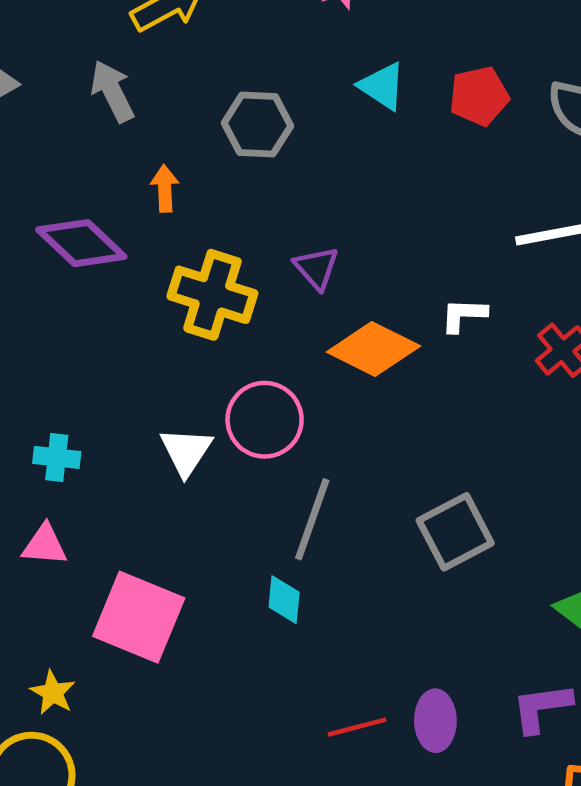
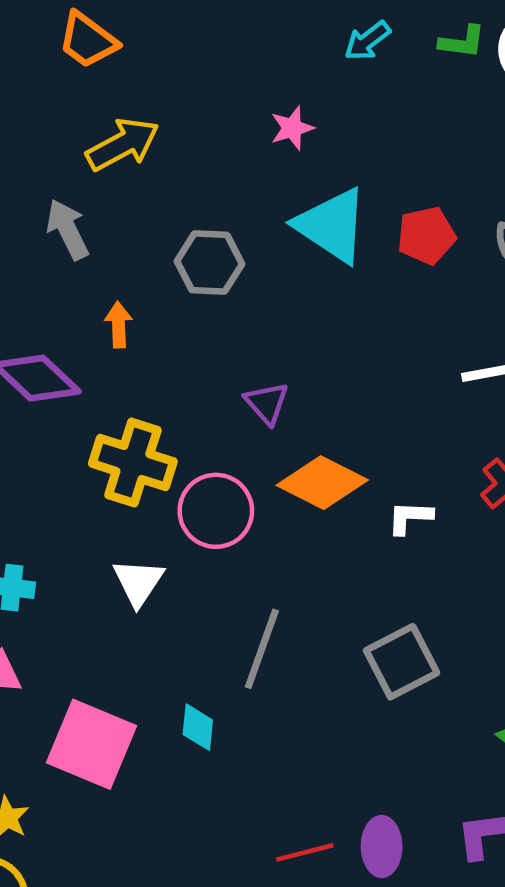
cyan triangle: (382, 86) -> (332, 225), size x1.6
yellow cross: (212, 295) -> (133, 463), moved
white L-shape: (464, 315) -> (410, 517), moved
pink circle: (265, 420) -> (216, 511), moved
cyan diamond: (284, 600) -> (198, 727), moved

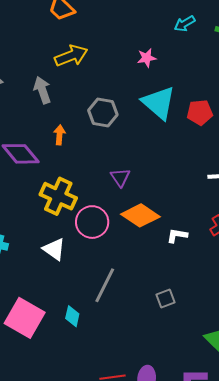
white triangle: (138, 582) -> (54, 249), turned -35
gray square: (402, 662) -> (166, 299), size x0.6

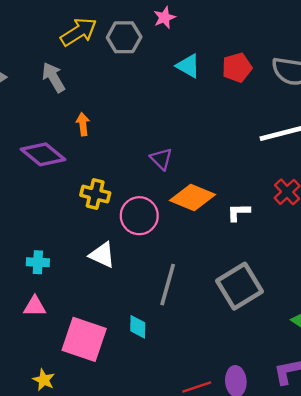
cyan triangle: (159, 103) -> (188, 66), size x0.6
gray hexagon: (103, 112) -> (124, 37), moved
yellow cross: (58, 196) -> (95, 194), size x0.7
gray square: (166, 299) -> (239, 286), size x2.0

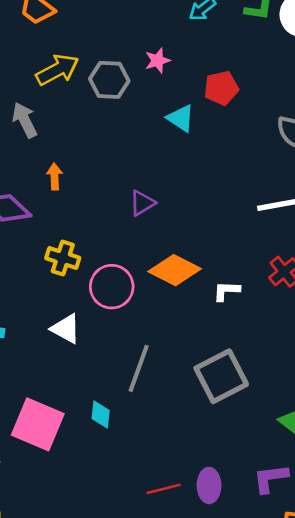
red pentagon: (237, 68) -> (221, 88), moved
purple triangle: (161, 159) -> (142, 203), moved, turned 40

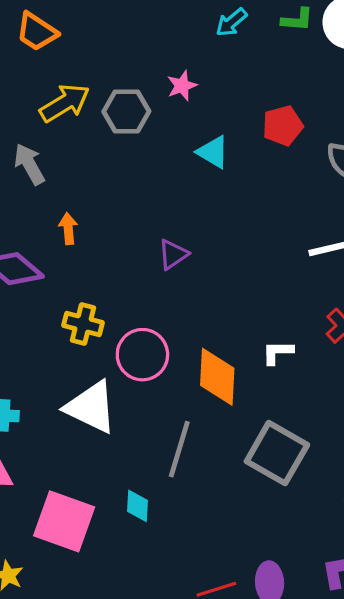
red pentagon: (221, 88) -> (283, 126), moved
orange diamond: (175, 270) -> (217, 377), moved, turned 69
white triangle: (66, 329) -> (91, 407), size x1.5
gray square: (221, 376) -> (277, 453), turned -30

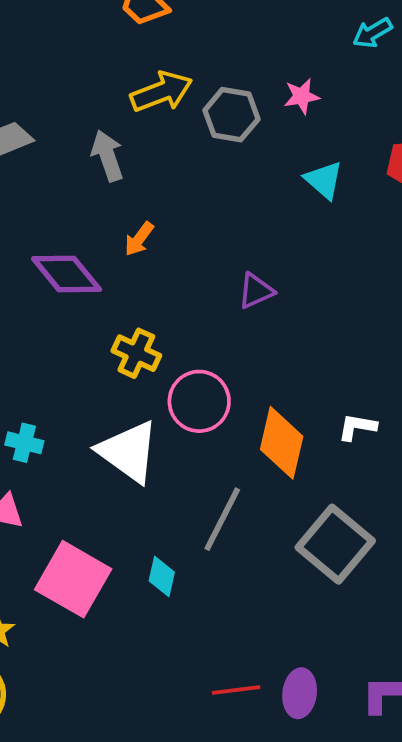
orange arrow: (68, 229) -> (139, 239), turned -148

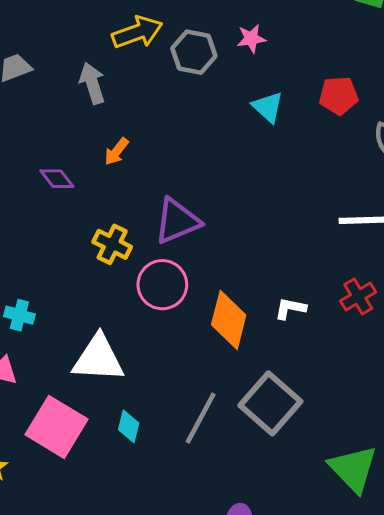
purple diamond: (67, 274) -> (57, 179), size x0.6
purple triangle: (256, 291) -> (177, 221), moved, size x1.6
white triangle: (128, 452) -> (98, 359), moved, turned -34
gray line: (222, 519) -> (201, 418), moved

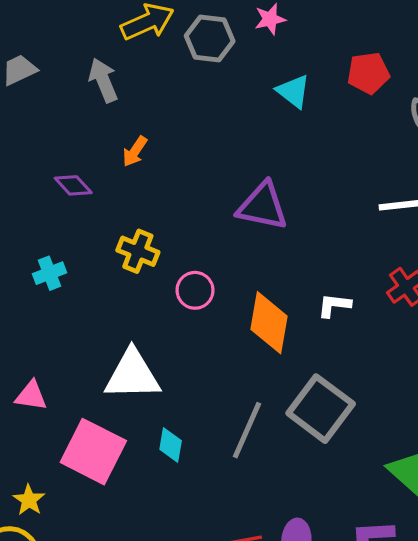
purple triangle: (177, 221) -> (262, 206), moved, turned 39
pink circle: (162, 285) -> (195, 290), size x0.7
cyan cross: (19, 315) -> (50, 273), moved, turned -32

